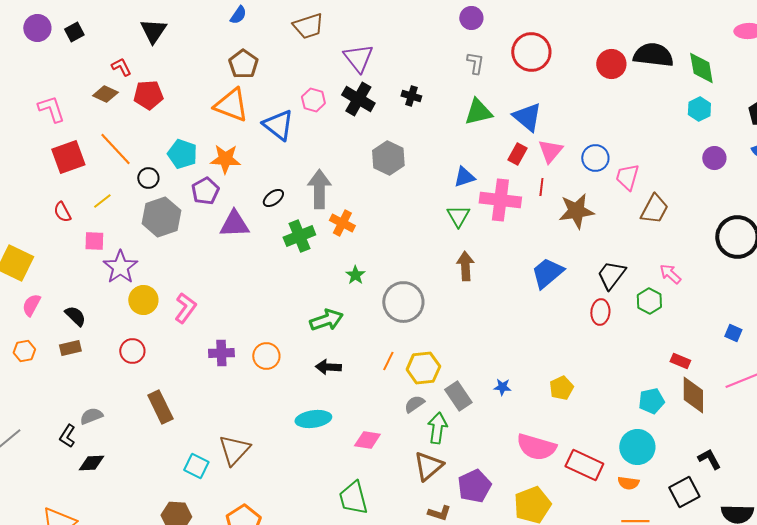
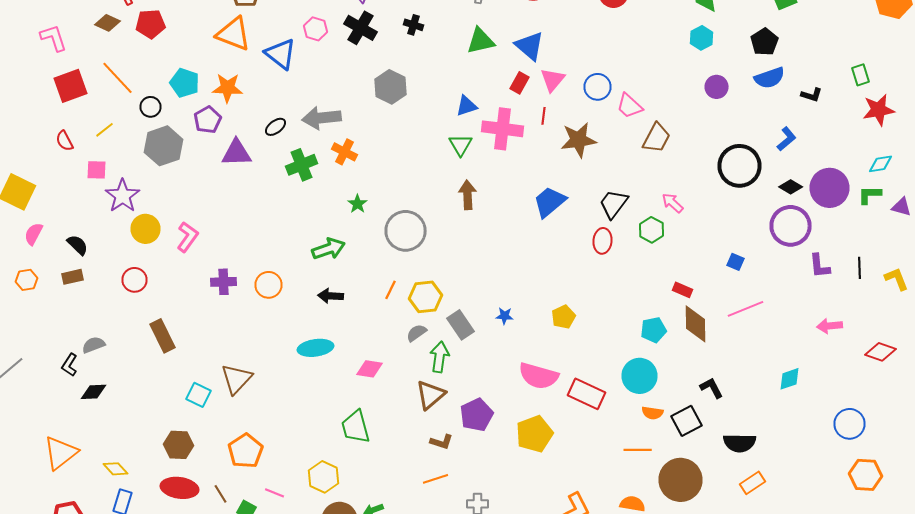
pink trapezoid: (627, 177) -> (630, 106), turned -64
gray arrow: (319, 189) -> (322, 118), turned -96
orange semicircle: (628, 483) -> (652, 413), moved

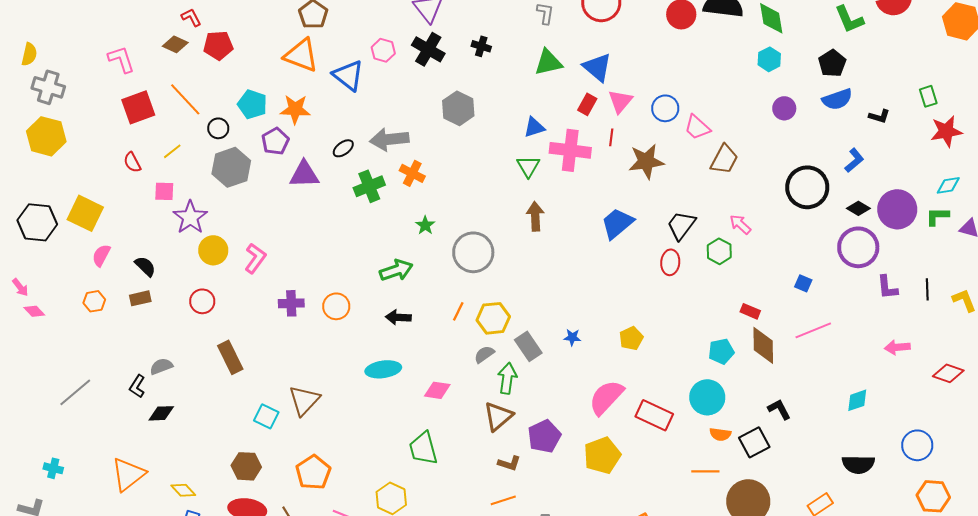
pink semicircle: (538, 376) -> (606, 397), turned 117
black semicircle: (740, 443) -> (858, 464), moved

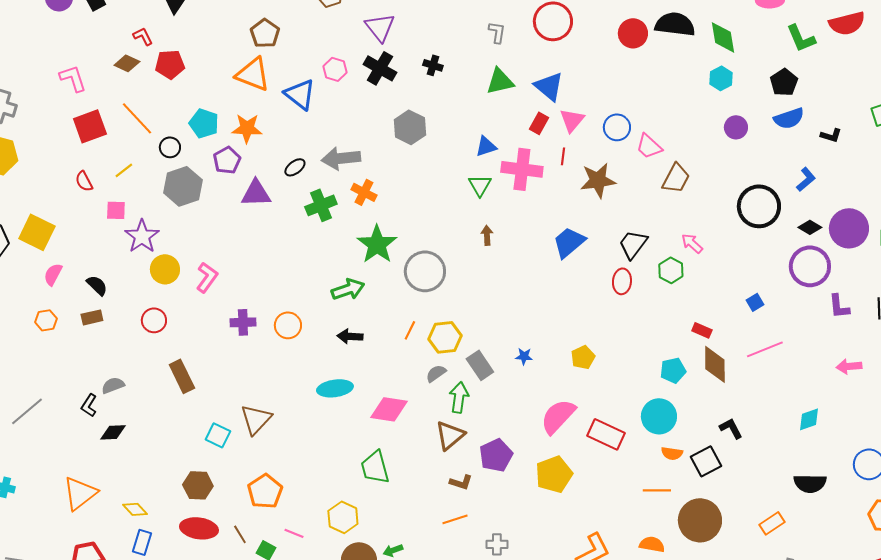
brown arrow: (535, 216) -> (487, 235), size x0.7
green star: (425, 225) -> (377, 244), size x2.0
blue square: (803, 283) -> (755, 302), turned 36
pink diamond: (437, 390) -> (389, 409), size x1.4

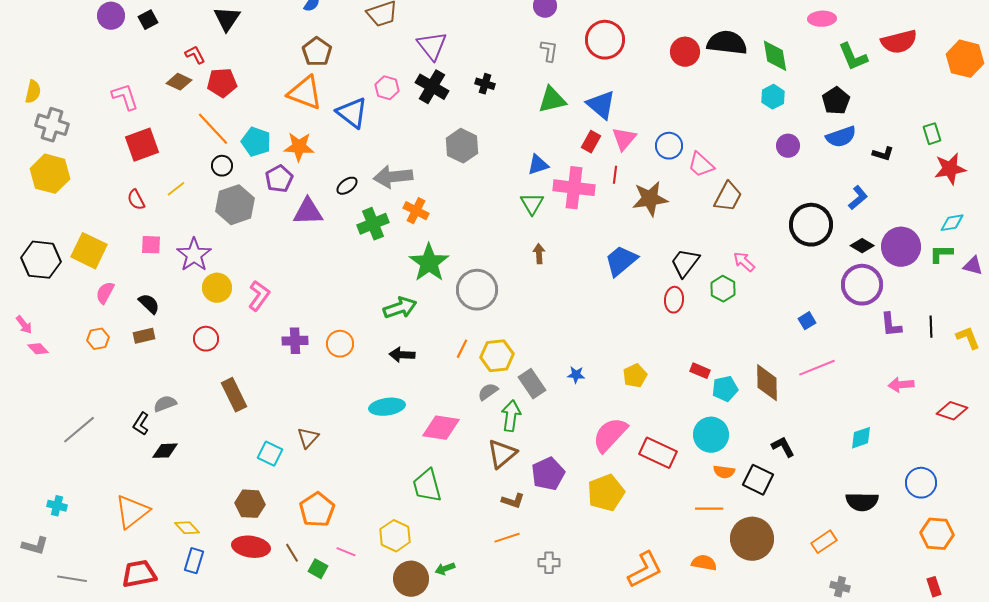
orange line: (137, 118) -> (213, 129), moved
pink square: (116, 210) -> (151, 245), moved
red rectangle: (702, 330) -> (700, 371), moved
brown triangle: (256, 419) -> (308, 438), size x0.7
black square: (706, 461) -> (758, 480), turned -36

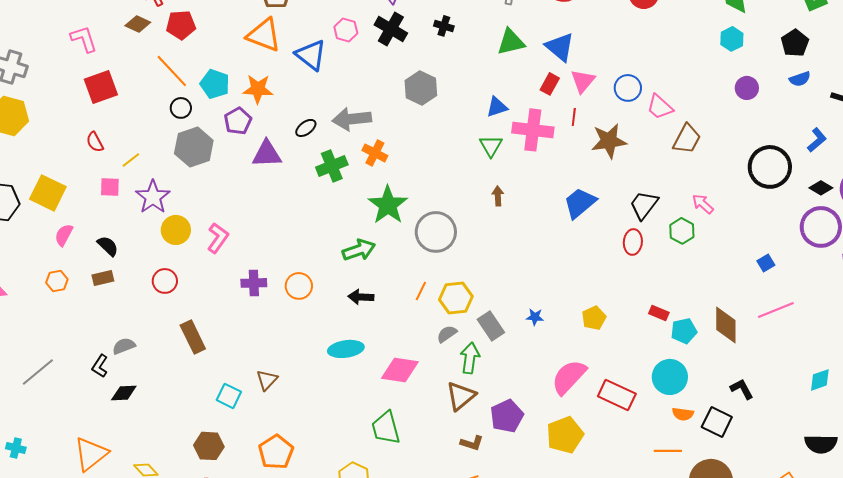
blue semicircle: (841, 137) -> (800, 79), size x0.7
yellow line: (176, 189) -> (131, 160), moved

